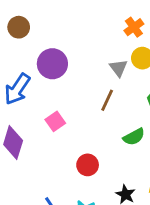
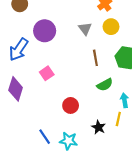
gray triangle: (118, 68) -> (85, 29), moved
brown line: (107, 100) -> (95, 58), moved, turned -35

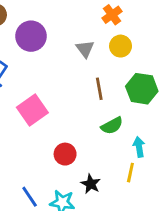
purple circle: (45, 31) -> (31, 36), moved
pink square: (47, 73) -> (32, 110), size x1.5
black star: (99, 127) -> (91, 184), moved

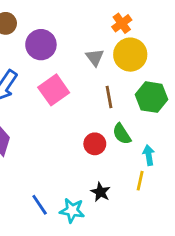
yellow circle: (121, 46) -> (130, 55), size x1.5
pink square: (32, 110) -> (54, 90), moved
green semicircle: (112, 126) -> (122, 134), turned 85
red circle: (65, 154) -> (95, 144), moved

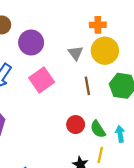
orange cross: (122, 23) -> (98, 25), turned 35
green semicircle: (122, 134) -> (98, 129), moved
yellow line: (140, 181) -> (100, 155), moved

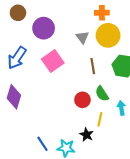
green semicircle: (98, 129) -> (102, 94), moved
yellow line: (100, 155) -> (100, 119), moved

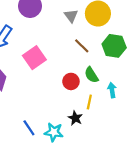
pink square: (53, 61) -> (34, 58), moved
brown line: (93, 66) -> (82, 46), turned -35

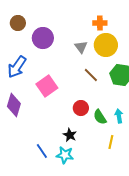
green semicircle: (91, 75) -> (100, 117), moved
yellow line: (89, 102) -> (111, 142), moved
black star: (75, 118) -> (70, 135), moved

